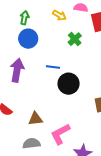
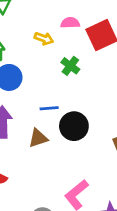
brown triangle: (35, 119) -> (38, 138), moved

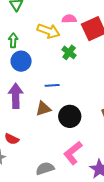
yellow arrow: (44, 39) -> (48, 31), size x1.5
black circle: (74, 126) -> (70, 116), moved

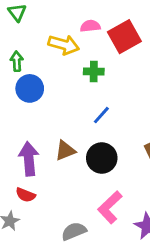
green cross: (69, 52) -> (94, 71), turned -32
blue line: (52, 85) -> (101, 115), moved, turned -40
purple arrow: (16, 96) -> (29, 159), moved

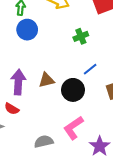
green cross: (94, 71) -> (81, 36), moved, turned -32
blue line: (101, 115) -> (90, 69), moved

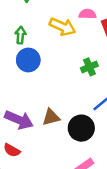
purple arrow: (18, 82) -> (19, 120), turned 110

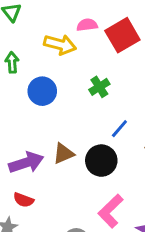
blue circle: (28, 60) -> (42, 91), moved
purple arrow: (19, 120) -> (26, 163), turned -32

